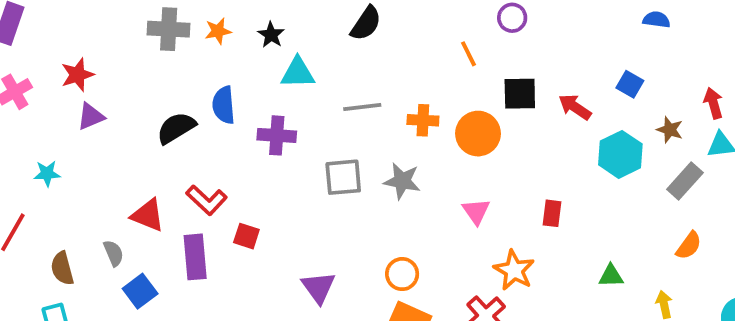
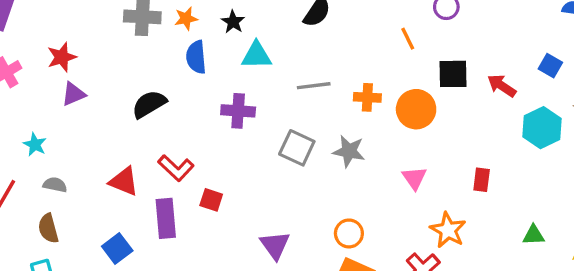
blue semicircle: (224, 105) -> (196, 57), moved
cyan star: (47, 173) -> (35, 144), turned 30
gray square: (343, 177) -> (297, 148), turned 30
gray semicircle: (114, 253) -> (55, 185), moved, turned -55

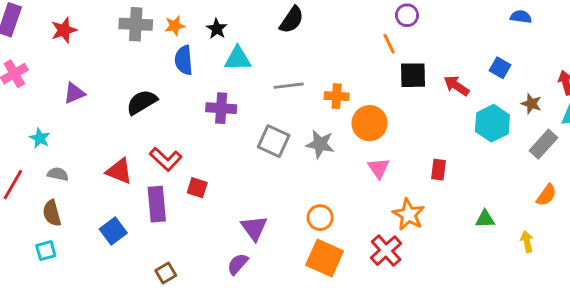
orange line: (408, 39) -> (389, 44), moved
red star: (62, 57) -> (64, 30), moved
orange circle: (416, 109) -> (370, 123), moved

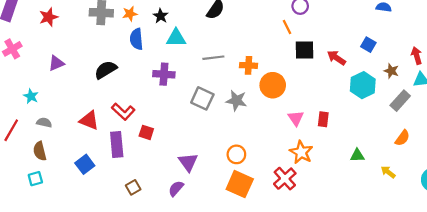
pink triangle: (379, 168) -> (296, 118), moved
yellow arrow: (527, 242) -> (388, 172), turned -40
brown square: (166, 273) -> (133, 187), moved

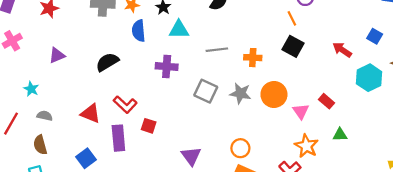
black square: (305, 50) -> (293, 46), moved, turned 30
orange circle: (273, 85) -> (274, 94), moved
red rectangle: (323, 119) -> (327, 101), moved, turned -56
green triangle: (357, 156) -> (340, 135), moved

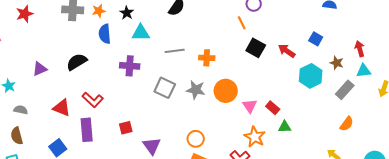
black square: (293, 46) -> (256, 48), moved
purple triangle: (57, 55) -> (40, 69), moved
red rectangle: (327, 101) -> (273, 108), moved
red square: (149, 126) -> (126, 128), moved, turned -32

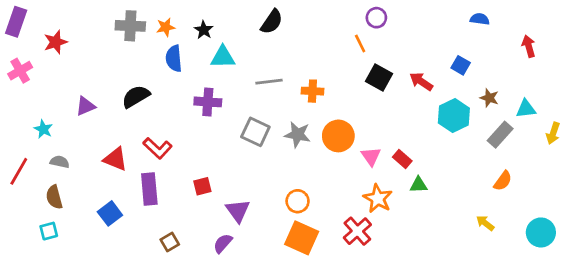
red star: (25, 14) -> (56, 42), moved
red arrow: (360, 49) -> (529, 46), moved

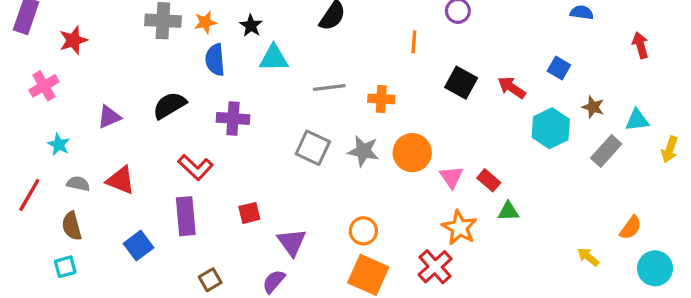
orange line: (360, 44) -> (414, 42), moved, turned 30
pink cross: (20, 71) -> (44, 86), moved
purple cross: (208, 102) -> (233, 118), moved
red triangle: (115, 159) -> (121, 180), moved
orange semicircle: (503, 181) -> (631, 228), moved

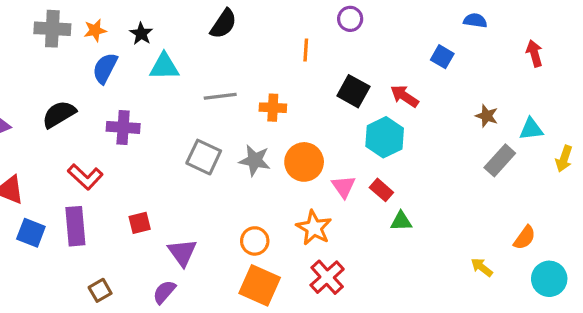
blue semicircle: (215, 60) -> (105, 68), turned 32
blue square: (559, 68) -> (442, 57), moved
cyan hexagon: (551, 128) -> (385, 137), moved
orange star: (459, 228) -> (314, 228), moved
blue square: (139, 246) -> (31, 233), moved, turned -32

